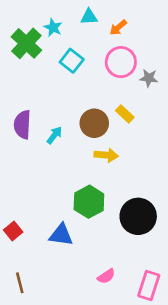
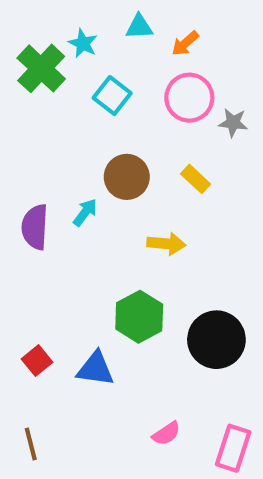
brown circle: (94, 123) -> (127, 177), moved
purple semicircle: (22, 125) -> (35, 227), moved
red square: (13, 231) -> (37, 361), moved

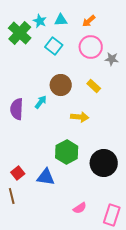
cyan triangle: (139, 27) -> (61, 20), moved
brown line: (31, 444) -> (12, 196), moved

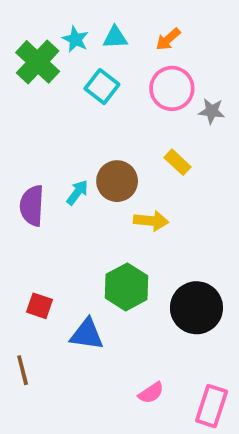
brown circle: (61, 85) -> (117, 181), moved
red square: (18, 173) -> (40, 306), moved, turned -32

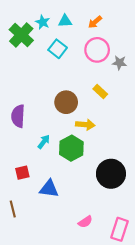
cyan arrow: (77, 192) -> (44, 142), moved
green hexagon: (127, 287) -> (71, 148), moved
red square: (40, 306) -> (22, 173), turned -32

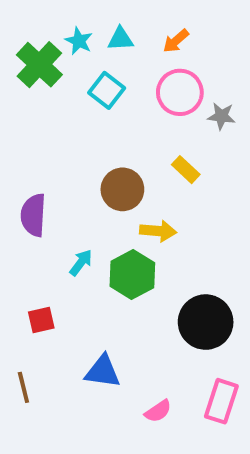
blue triangle: (49, 189) -> (103, 372), moved
pink rectangle: (120, 229) -> (221, 401), moved

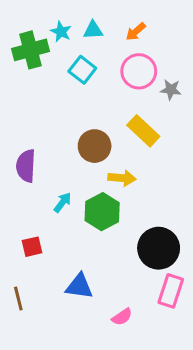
green cross: (39, 65) -> (30, 50), turned 32
yellow rectangle: (186, 170) -> (143, 131), size x1.5
pink rectangle: (221, 401) -> (171, 291), moved

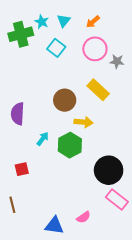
cyan triangle: (93, 30) -> (64, 21), turned -48
blue triangle: (79, 286) -> (54, 226), moved
pink rectangle: (171, 291) -> (117, 199), turned -70

